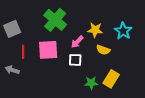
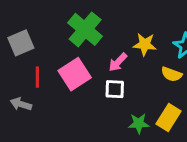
pink square: (48, 50) -> (75, 74), turned -30
yellow semicircle: (103, 50) -> (172, 74), moved

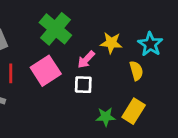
yellow semicircle: (172, 74) -> (136, 71), turned -126

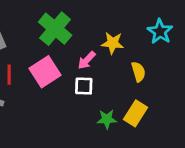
cyan star: (150, 44) -> (160, 32), moved

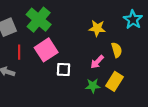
green cross: (55, 29) -> (39, 20), moved
pink arrow: (87, 60) -> (97, 62), moved
white square: (84, 86) -> (64, 69), moved

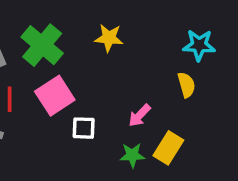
cyan star: (133, 20) -> (199, 45), turned -30
yellow star: (97, 28) -> (109, 38), moved
yellow semicircle: (117, 50) -> (186, 85), moved

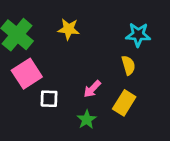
yellow rectangle: (168, 148) -> (124, 103), moved
green star: (132, 155) -> (87, 120), turned -30

